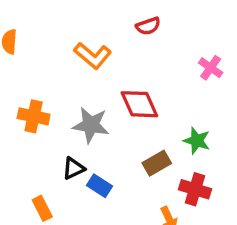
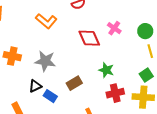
red diamond: (139, 104) -> (89, 38), moved
brown rectangle: (157, 163) -> (74, 83), moved
red cross: (195, 189) -> (115, 93), moved, turned -30

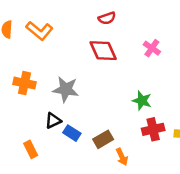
orange L-shape: (46, 21) -> (39, 31), moved
red diamond: (89, 38) -> (103, 51), moved
brown rectangle: (74, 83) -> (103, 139), moved

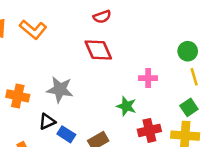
pink cross: (152, 48) -> (148, 78), moved, turned -35
orange cross: (24, 83) -> (18, 96), moved
green star: (142, 101) -> (126, 106), moved

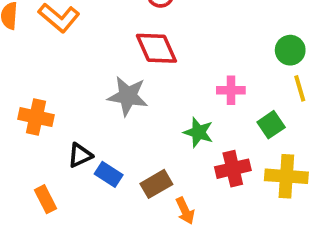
gray star: (60, 90) -> (128, 96), moved
green square: (189, 107) -> (271, 125), moved

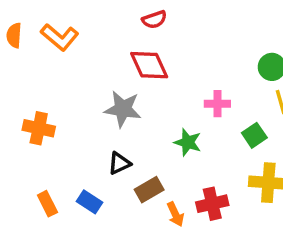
black triangle: (80, 155) -> (119, 163), moved
red cross: (233, 169) -> (212, 204), moved
blue rectangle: (109, 174) -> (89, 202), moved

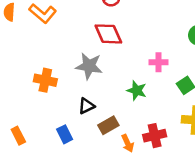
orange cross: (39, 128) -> (45, 80), moved
blue rectangle: (89, 202) -> (65, 134), turned 30
orange rectangle: (47, 204) -> (18, 136), moved

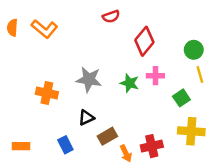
red diamond: (108, 34) -> (144, 41), moved, turned 64
green star: (137, 91) -> (130, 83), moved
orange rectangle: (18, 136) -> (21, 146), turned -63

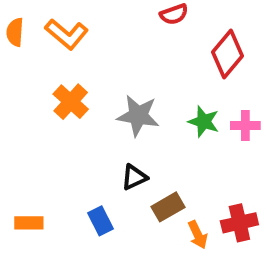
pink cross: (155, 76) -> (245, 126), moved
orange cross: (47, 93) -> (71, 102), moved, turned 30

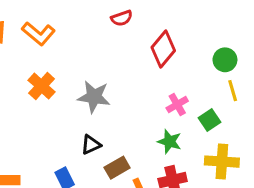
green star: (204, 122) -> (169, 142), moved
pink cross: (245, 126) -> (177, 105), turned -30

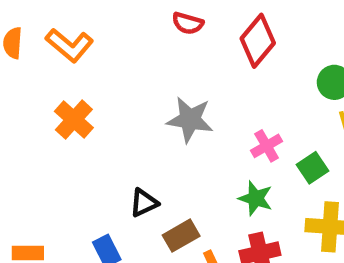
red semicircle: (122, 18) -> (188, 23), turned 35
red diamond: (163, 49) -> (258, 41), moved
gray star: (94, 97) -> (190, 120), moved

